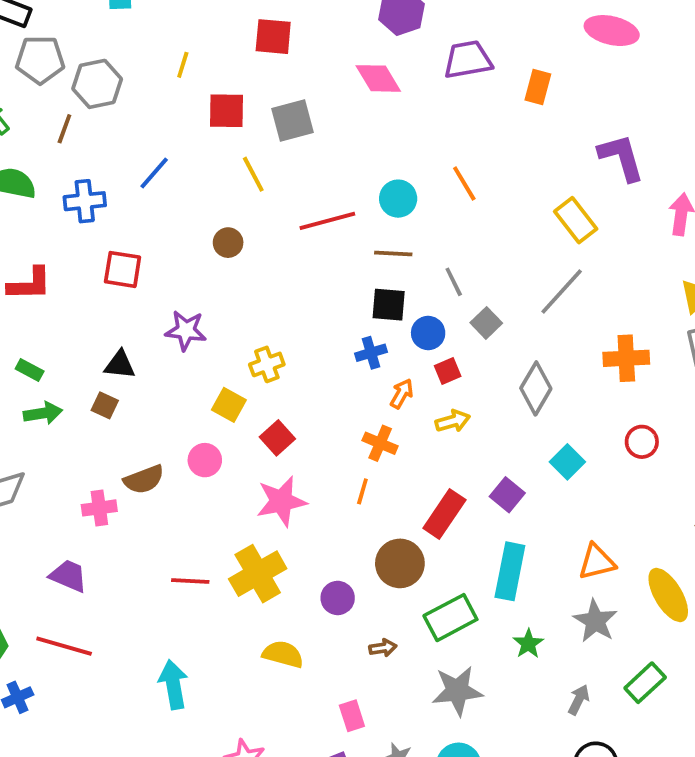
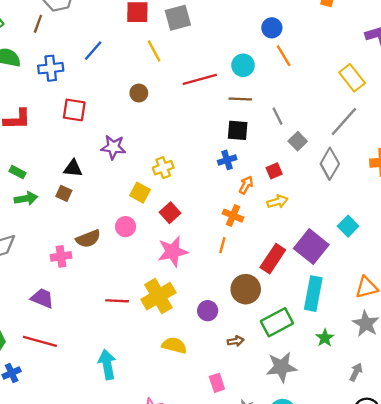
blue circle: (428, 333) -> (272, 28), moved
gray diamond: (536, 388) -> (330, 164), moved
purple square: (507, 495) -> (311, 247), size x1.6

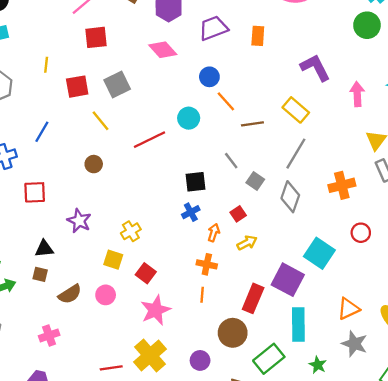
brown line: (240, 99) -> (252, 124), moved
purple star: (113, 147) -> (79, 221), turned 30
cyan square: (348, 226) -> (319, 253), size x1.5
brown semicircle: (88, 239) -> (70, 294), moved

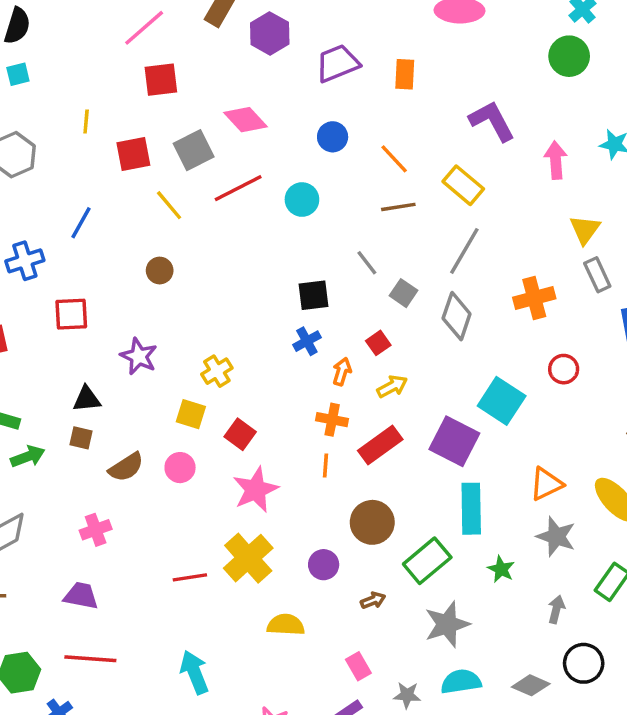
pink diamond: (163, 50) -> (245, 120), moved
orange line: (226, 101) -> (394, 159), moved
red line: (150, 140) -> (238, 188), moved
red rectangle: (253, 298) -> (380, 445), moved, turned 32

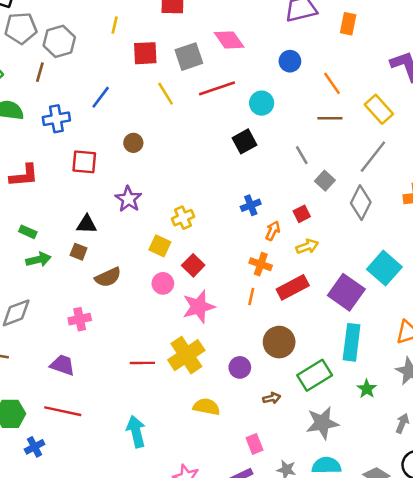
brown circle: (160, 271) -> (133, 143), moved
black square: (314, 295) -> (245, 141), moved, turned -30
pink circle: (180, 468) -> (163, 283), moved

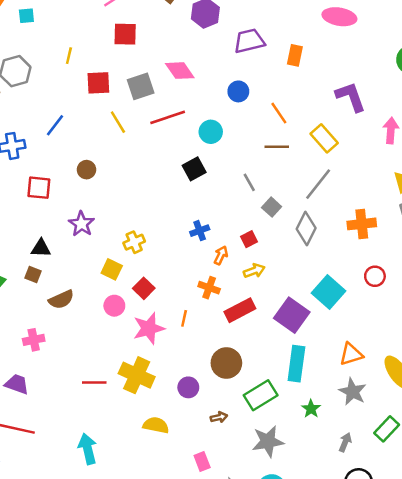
orange line: (251, 296) -> (184, 318), moved
yellow cross: (186, 355) -> (137, 375), turned -32

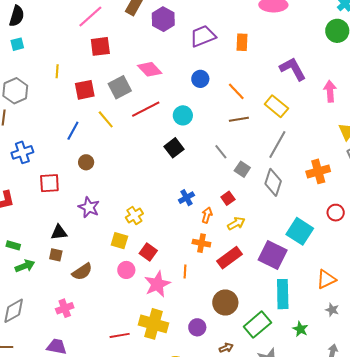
blue line: (55, 125) -> (73, 131), moved
gray star: (353, 392) -> (332, 310), size x0.6

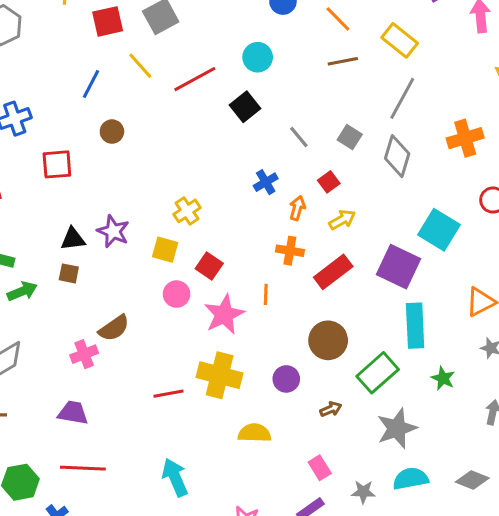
red line: (146, 109) -> (195, 79), moved
gray line: (221, 152) -> (299, 137), moved
purple star: (89, 207) -> (113, 231), moved
brown semicircle: (82, 272) -> (114, 328), moved

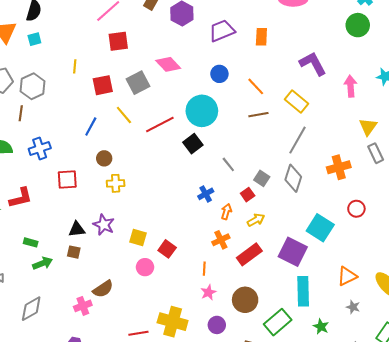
cyan circle: (258, 57) -> (202, 111), size x1.6
gray square: (350, 137) -> (262, 178), moved
yellow cross: (187, 211) -> (116, 183), moved, turned 30
orange cross: (290, 251) -> (221, 240), turned -36
pink star: (224, 315) -> (208, 292), moved, size x0.6

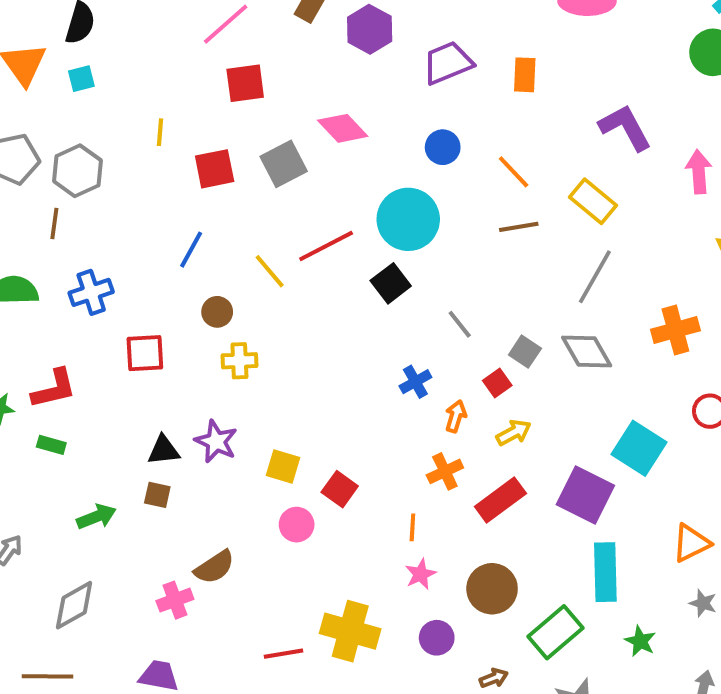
yellow line: (124, 115) -> (270, 271), moved
gray diamond: (293, 178) -> (587, 351), turned -48
green rectangle: (31, 242) -> (51, 445), moved

